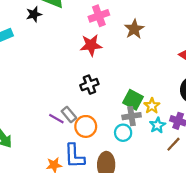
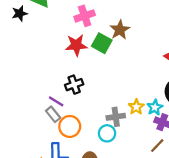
green square: (133, 100) -> (102, 43), moved
purple line: (56, 119) -> (56, 101), moved
cyan star: (157, 125) -> (155, 107), moved

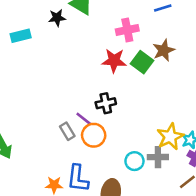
yellow star: (136, 107) -> (170, 137), size x1.5
gray rectangle: (53, 114) -> (67, 131), moved
gray cross: (116, 117) -> (158, 157), moved
orange circle: (70, 126) -> (94, 135), moved

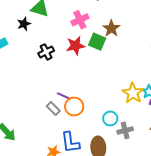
black cross: (106, 103) -> (46, 52), moved
gray cross: (158, 157) -> (125, 130), moved

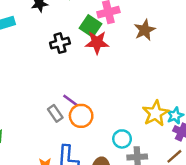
green square: (97, 42) -> (90, 26), moved

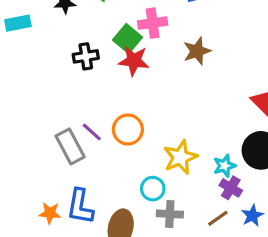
gray rectangle: (55, 113) -> (70, 146), size x1.5
yellow star: (155, 113) -> (180, 157), moved
orange circle: (81, 116) -> (128, 130), moved

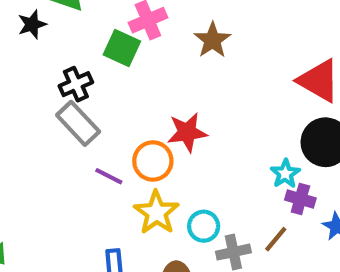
red star: (134, 61) -> (187, 132), moved
gray rectangle: (70, 146) -> (78, 123), moved
yellow star: (180, 157) -> (156, 213), moved
brown line: (218, 218) -> (276, 239), moved

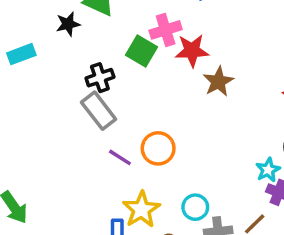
brown star: (212, 40) -> (218, 82), moved
red star: (187, 132) -> (192, 51), moved
yellow star: (156, 213) -> (141, 209), moved

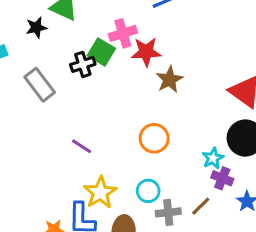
black cross: (100, 78) -> (83, 64), moved
gray rectangle: (99, 111) -> (40, 85), moved
orange circle: (158, 148) -> (154, 138), moved

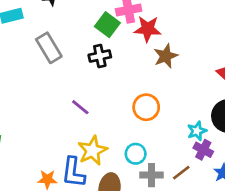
black cross: (83, 64) -> (100, 56), moved

